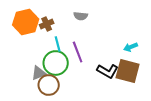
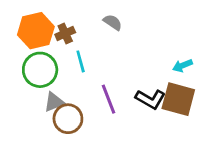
gray semicircle: (81, 16) -> (113, 22), turned -152
purple line: (78, 52) -> (108, 99), moved
green circle: (56, 63) -> (40, 70), moved

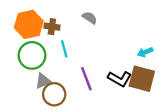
brown cross: (65, 33) -> (52, 27), turned 32

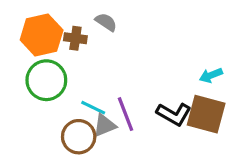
gray semicircle: (90, 18) -> (106, 22), moved
cyan line: (64, 49) -> (93, 108), moved, turned -49
gray triangle: (43, 81) -> (104, 125), moved

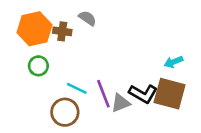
green circle: (46, 80) -> (38, 66), size x0.6
gray triangle: (104, 125) -> (121, 103), moved

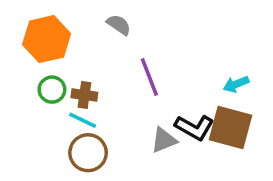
brown cross: (62, 31) -> (84, 95), moved
cyan line: (77, 88) -> (83, 120), moved
purple line: (103, 94) -> (149, 77), moved

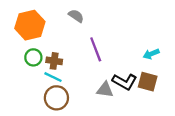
brown square: (230, 127) -> (148, 82), size x0.7
gray triangle: (164, 140) -> (105, 90), turned 30

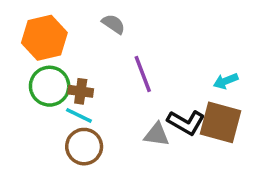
green circle: (33, 57) -> (50, 86), size x1.5
brown square: (148, 82) -> (220, 122), size x1.4

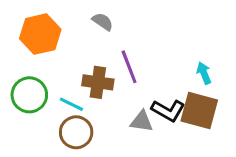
cyan arrow: (226, 81) -> (204, 73), turned 90
green circle: (50, 86) -> (29, 95), moved
brown cross: (81, 91) -> (98, 82), moved, size x1.4

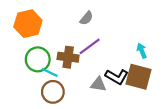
gray semicircle: (103, 22) -> (86, 18), moved, turned 96
purple line: (129, 67) -> (90, 46), turned 75
green circle: (29, 95) -> (38, 59), moved

